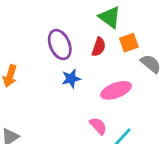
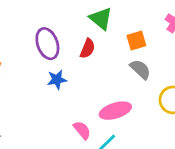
orange square: (129, 43) -> (136, 41), moved
pink ellipse: (116, 90) -> (115, 111), moved

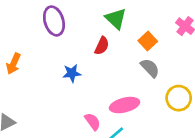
orange square: (136, 41) -> (148, 41), turned -30
purple ellipse: (47, 44) -> (54, 21), moved

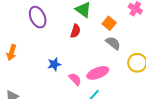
blue star: (72, 73) -> (54, 64), moved
pink semicircle: (93, 122) -> (75, 79), moved

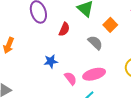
red semicircle: (75, 31) -> (64, 29), moved
gray semicircle: (113, 43) -> (95, 43), moved

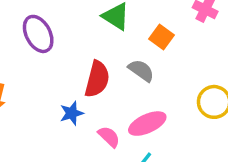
red semicircle: (64, 29) -> (97, 79), moved, size x1.5

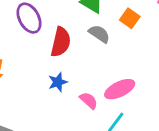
gray semicircle: (141, 71) -> (99, 34), moved
red semicircle: (97, 79) -> (61, 42), moved

